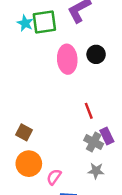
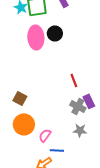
black circle: (96, 54) -> (55, 33), moved
pink ellipse: (67, 59) -> (36, 37), moved

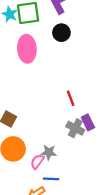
black circle: (55, 33) -> (61, 33), moved
gray star: (80, 130) -> (49, 152), moved

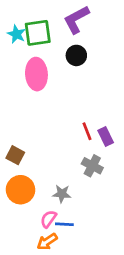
purple rectangle: (88, 122) -> (106, 137), moved
pink semicircle: (37, 162) -> (48, 219), moved

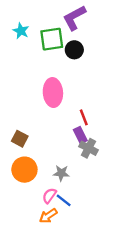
green square: (38, 33) -> (52, 39), moved
pink ellipse: (36, 74) -> (53, 92), moved
purple rectangle: (106, 137) -> (80, 135), moved
blue line: (64, 224) -> (64, 200), turned 35

